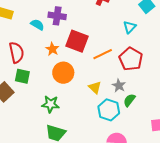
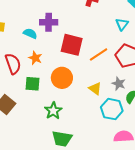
orange star: (52, 49) -> (35, 58), moved
green square: (22, 76) -> (33, 84), moved
green star: (50, 104) -> (53, 111), turned -30

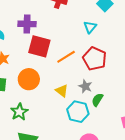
purple cross: (49, 22) -> (27, 24), moved

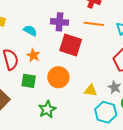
orange line: (66, 57) -> (94, 24), moved, turned 36
yellow triangle: (62, 91) -> (91, 90), turned -32

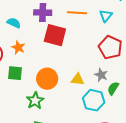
orange circle: (58, 77) -> (47, 79), moved

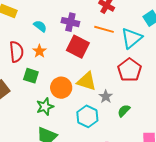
cyan triangle: (106, 16) -> (132, 38), size x1.6
gray star: (101, 75) -> (106, 97), moved
yellow triangle: (78, 79) -> (87, 81), moved, size x1.5
cyan hexagon: (94, 100) -> (87, 116), moved

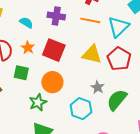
red square: (78, 47) -> (54, 50), moved
yellow triangle: (87, 81) -> (92, 54), moved
green semicircle: (124, 111) -> (117, 100), size x1.6

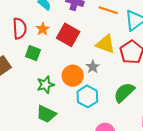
orange circle: (52, 82) -> (73, 76), moved
gray star: (98, 87) -> (93, 67), moved

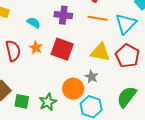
green square: (33, 53) -> (22, 101), moved

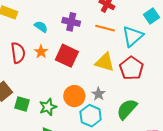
gray star: (92, 77) -> (98, 94), moved

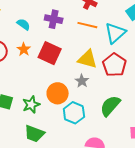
gray star: (98, 94) -> (82, 81), moved

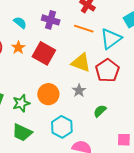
gray star: (82, 81) -> (79, 90), moved
green semicircle: (110, 106) -> (100, 111), size x0.6
cyan hexagon: (74, 113) -> (62, 127), moved

